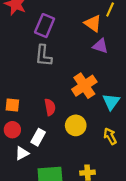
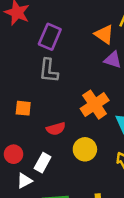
orange square: (12, 105) -> (23, 108), moved
red semicircle: (50, 107) -> (56, 129), turned 84

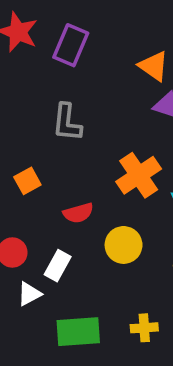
purple rectangle: (50, 37) -> (71, 45), moved
orange square: (23, 108) -> (27, 181), turned -35

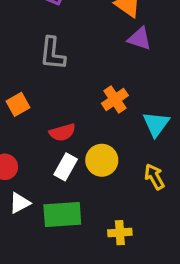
orange cross: (139, 175) -> (115, 99), size x0.7
white rectangle: (58, 266) -> (66, 167), moved
green rectangle: (78, 332) -> (62, 214), moved

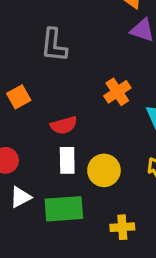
yellow circle: (102, 160) -> (104, 170), moved
white rectangle: (66, 167) -> (67, 160), turned -30

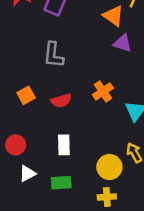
red semicircle: (64, 125) -> (61, 101), moved
yellow circle: (104, 170) -> (109, 167), moved
green rectangle: (64, 209) -> (61, 183), size x0.7

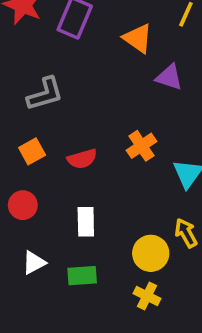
orange triangle: (113, 16) -> (138, 38), moved
gray L-shape: (53, 55) -> (45, 94), moved, turned -112
red circle: (16, 145) -> (23, 205), moved
yellow cross: (107, 197) -> (147, 296), turned 30

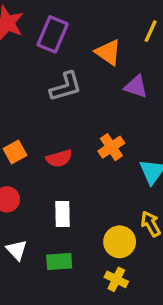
gray L-shape: (45, 94) -> (66, 87), moved
white triangle: (34, 263) -> (17, 250), turned -45

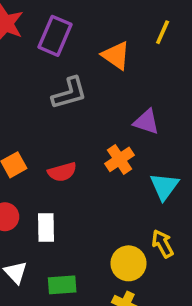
purple triangle: (136, 87) -> (146, 122), moved
white rectangle: (62, 214) -> (46, 228), moved

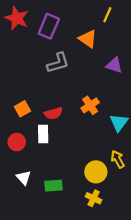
yellow line: (163, 32) -> (107, 15), moved
purple triangle: (146, 122) -> (114, 65), moved
white rectangle: (46, 228) -> (43, 134), moved

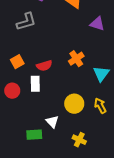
gray L-shape: (58, 63) -> (26, 22), moved
yellow circle: (96, 172) -> (74, 104), moved
white triangle: (24, 178) -> (52, 122), moved
green rectangle: (53, 186) -> (34, 135), moved

